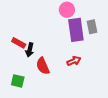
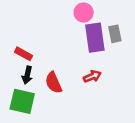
black arrow: (30, 50) -> (27, 75), moved
green square: (18, 81) -> (22, 101), size x1.5

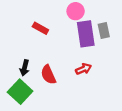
red rectangle: (23, 54) -> (40, 28), moved
green square: (22, 101) -> (20, 92), turned 30

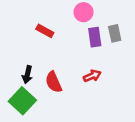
purple rectangle: (86, 34) -> (95, 37), size x0.7

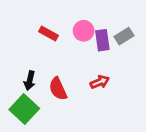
pink circle: (84, 12) -> (84, 31), moved
gray rectangle: (115, 33) -> (124, 36), turned 70

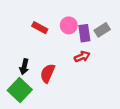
red arrow: (100, 82) -> (82, 57), moved
red semicircle: (58, 89) -> (48, 73), turned 48

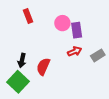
red rectangle: (40, 28) -> (28, 16), moved, turned 40
gray rectangle: (102, 30) -> (98, 55), moved

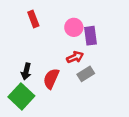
red arrow: (75, 51) -> (75, 57), moved
gray rectangle: (98, 55) -> (86, 74), moved

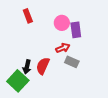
black arrow: (26, 71) -> (27, 67), moved
gray rectangle: (86, 74) -> (72, 62), turned 56

